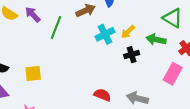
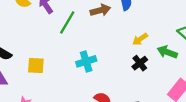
cyan cross: (105, 34) -> (86, 61), moved
black cross: (132, 55) -> (140, 63), turned -32

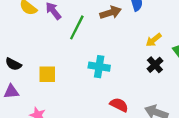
cyan cross: (86, 61) -> (99, 67), turned 30

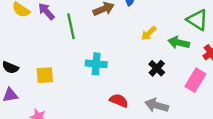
green line: (77, 27) -> (71, 26), turned -35
black cross: (155, 65) -> (157, 68), moved

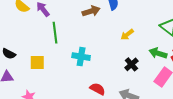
green line: (71, 26) -> (55, 33), moved
green arrow: (179, 43) -> (158, 53), moved

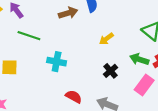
green line: (55, 33) -> (29, 36), turned -65

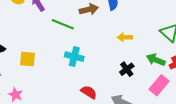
green line: (29, 36) -> (63, 24), moved
yellow arrow: (106, 39) -> (125, 37), turned 32

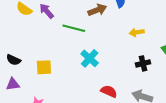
cyan cross: (74, 57) -> (90, 58), turned 36
black cross: (127, 69) -> (143, 63), turned 32

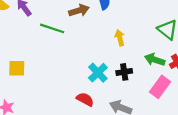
yellow arrow: (137, 32) -> (120, 38), turned 80
cyan cross: (90, 58) -> (98, 73), moved

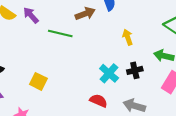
yellow square: (17, 68) -> (38, 81), moved, turned 30

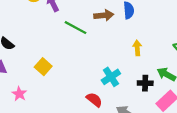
black cross: (135, 70) -> (145, 83), moved

